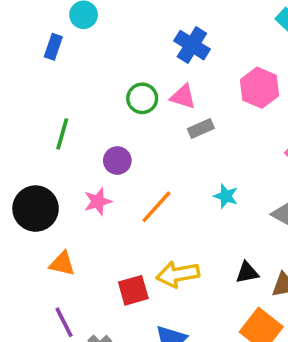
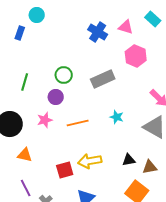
pink triangle: (183, 97) -> (126, 27), moved
green circle: (142, 98) -> (64, 75), moved
gray rectangle: (201, 129) -> (103, 79), size x1.6
orange line: (156, 207) -> (78, 123), turned 35

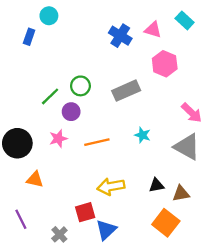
green line: (25, 82) -> (50, 96), moved, turned 30
red square: (65, 170) -> (85, 212), moved
purple line: (26, 188) -> (21, 219), moved

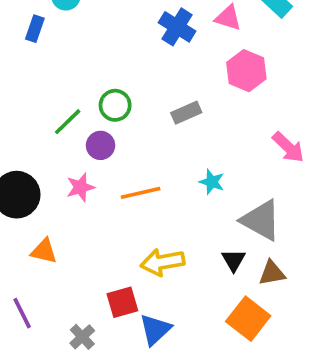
gray rectangle: (126, 91) -> (186, 113), size x0.7
gray triangle: (187, 147) -> (261, 220), moved
black triangle: (156, 185) -> (234, 260), turned -49

